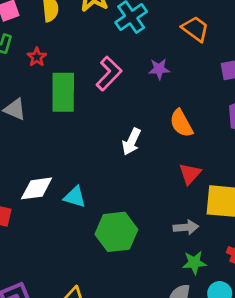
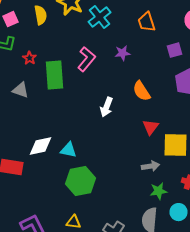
orange trapezoid: (195, 29) -> (146, 22), turned -140
red star: (37, 57) -> (30, 58), moved
green hexagon: (116, 232) -> (80, 181), moved

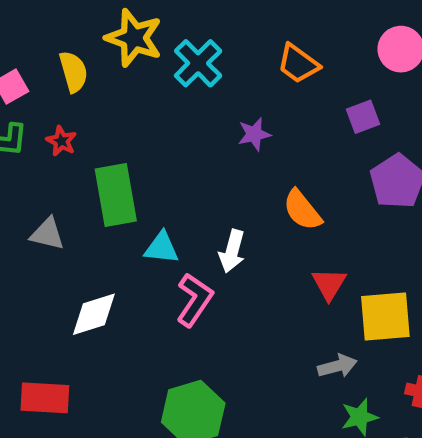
orange trapezoid: (146, 22) -> (298, 64), turned -30
red star: (30, 58) -> (61, 141), moved
pink L-shape: (86, 59) -> (194, 300), moved
white diamond: (40, 146) -> (94, 314), moved
cyan triangle: (68, 150) -> (162, 248), moved

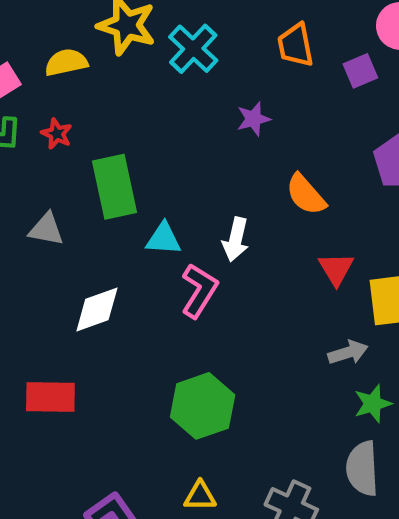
orange trapezoid: (298, 64) -> (295, 45), turned 45
yellow semicircle: (73, 72) -> (66, 62), turned -84
purple square: (363, 117) -> (360, 71), moved

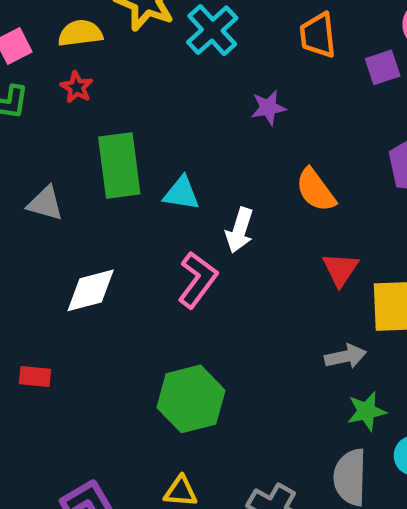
red star: (57, 134) -> (77, 87), moved
cyan triangle: (163, 239) -> (181, 193), moved
red rectangle: (50, 397) -> (35, 377), size x0.6

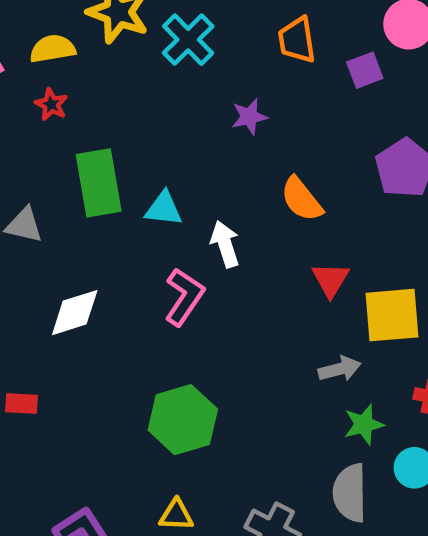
white arrow: (240, 230) -> (225, 244), turned 147

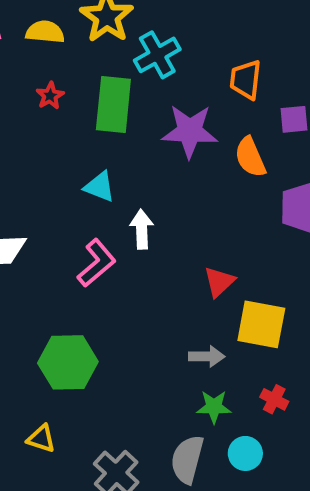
red star: (51, 104) -> (50, 96), moved
purple star: (249, 117) -> (190, 131), size x1.8
green rectangle: (99, 183) -> (113, 105), moved
orange semicircle: (302, 199) -> (250, 157), moved

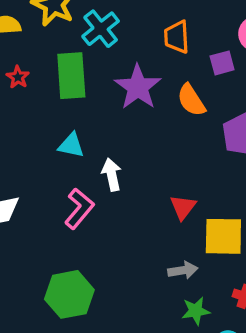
purple star: (190, 131) -> (138, 87), turned -30

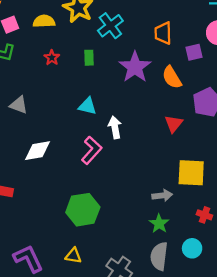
green rectangle: (71, 76) -> (89, 58), size x0.5
red triangle: (183, 207) -> (174, 124), moved
green star: (196, 311) -> (159, 224), moved, turned -30

